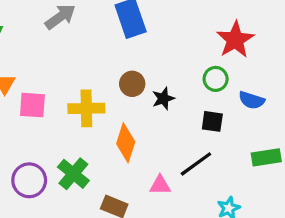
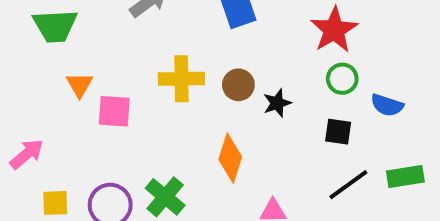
red star: (235, 40) -> (334, 30), moved
yellow cross: (86, 108) -> (181, 79), moved
black line: (196, 164) -> (348, 185), moved

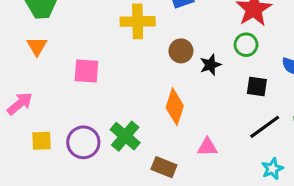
yellow cross: (181, 79) -> (138, 21), moved
green circle: (342, 79) -> (246, 45), moved
orange triangle: (80, 85) -> (37, 46), moved

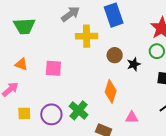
orange triangle: (37, 46) -> (21, 64), moved, turned -40

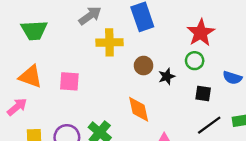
orange triangle: (21, 64) -> (30, 76), size x1.5
orange diamond: (111, 91) -> (139, 109), turned -30

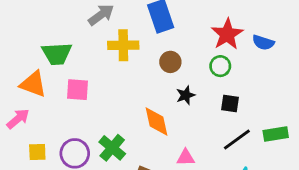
green trapezoid: (34, 30) -> (57, 54), moved
brown circle: (144, 66) -> (170, 62), moved
black star: (167, 76) -> (186, 95), moved
blue semicircle: (232, 78) -> (263, 43), moved

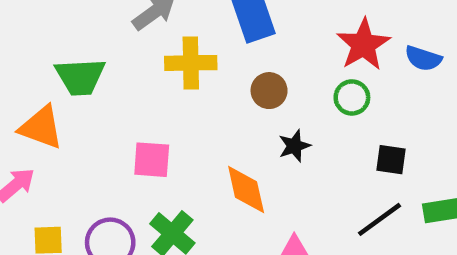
pink square: (78, 90) -> (152, 160), moved
black square: (230, 103) -> (391, 160), moved

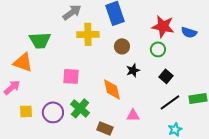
red star: (363, 45) -> (163, 26), turned -30
black square: (391, 160) -> (166, 76), moved, turned 32

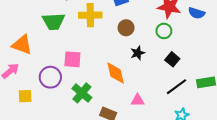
green trapezoid: (40, 40) -> (54, 21), moved
purple circle: (53, 112) -> (50, 77), moved

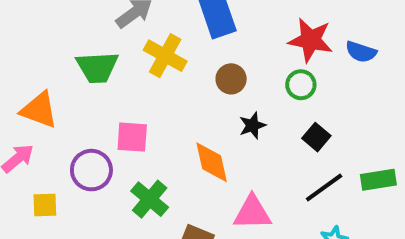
yellow cross: (90, 15) -> (165, 56), turned 30
pink triangle: (138, 100) -> (252, 213), size x1.5

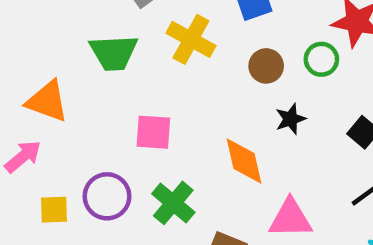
green circle: (301, 85) -> (321, 59), moved
purple circle: (91, 170) -> (107, 196), moved

